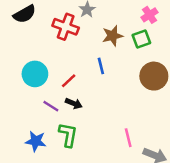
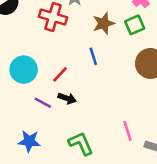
green L-shape: (68, 135) -> (81, 144), moved, turned -30

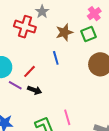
purple line: (43, 103) -> (15, 85), moved
pink line: (127, 131) -> (67, 117), moved

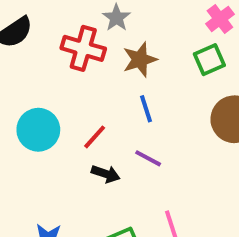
brown star: (64, 32) -> (140, 60), moved
purple line: (15, 85) -> (148, 158), moved

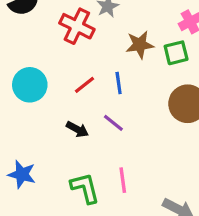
brown star: (140, 60) -> (140, 45), moved
red line: (95, 137) -> (85, 85), moved

